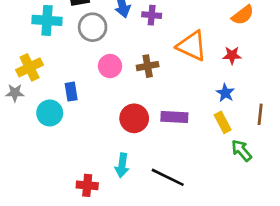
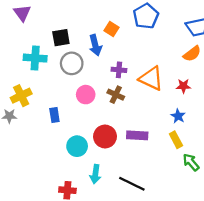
purple cross: (152, 15) -> (119, 70), moved
brown cross: (148, 66) -> (116, 95), turned 35
cyan circle: (50, 113) -> (77, 146), moved

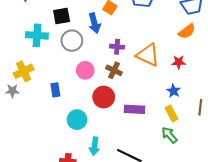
red circle: (105, 136) -> (104, 97), moved
green arrow: (191, 162) -> (169, 135), moved

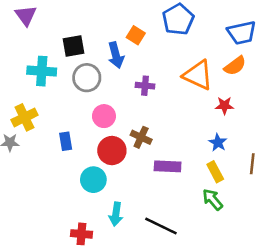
orange triangle: (148, 55) -> (198, 75), moved
brown cross: (114, 70) -> (141, 137), moved
red circle: (104, 97) -> (112, 151), moved

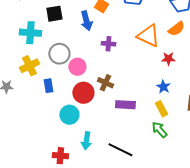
gray circle: (87, 78) -> (59, 54), moved
yellow cross: (25, 117) -> (29, 66), moved

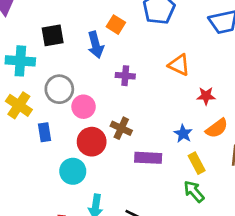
orange semicircle: (176, 29) -> (217, 128), moved
orange triangle: (148, 36) -> (179, 65), size x0.7
yellow cross: (29, 66) -> (19, 105), turned -30
blue star: (163, 87) -> (183, 134), moved

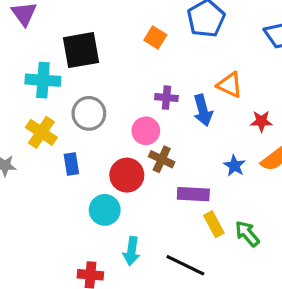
black square: (53, 35) -> (81, 50), size x1.4
blue arrow: (96, 45) -> (203, 110), moved
pink circle: (84, 107) -> (146, 131), moved
yellow rectangle: (197, 163) -> (214, 224), moved

